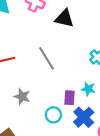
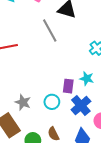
gray line: (47, 58) -> (50, 30), moved
gray star: (22, 96) -> (23, 102), moved

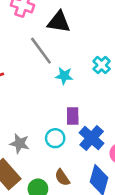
cyan star: (87, 79) -> (64, 76), moved

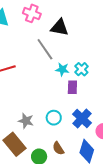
cyan cross: (102, 65) -> (81, 69), moved
purple rectangle: (73, 116) -> (72, 87), moved

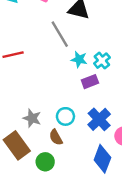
purple rectangle: (72, 87) -> (90, 82), turned 64
brown semicircle: (58, 148) -> (56, 137), moved

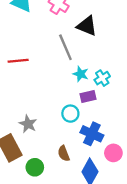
cyan circle: (65, 116) -> (70, 114), moved
blue cross: (99, 119) -> (92, 134), turned -30
brown semicircle: (56, 137) -> (64, 153), moved

